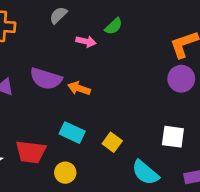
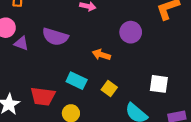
purple circle: (181, 79) -> (131, 32), moved
orange arrow: (79, 88) -> (101, 55), moved

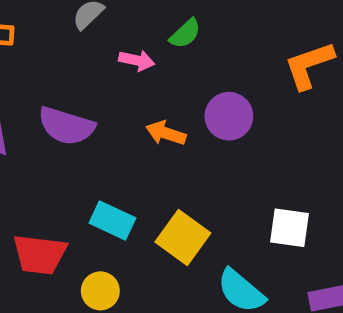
orange arrow: (101, 55) -> (166, 133), moved
yellow square: (109, 88) -> (183, 237), size x1.5

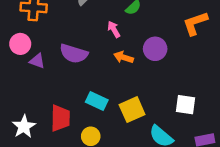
pink arrow: (137, 60) -> (114, 29), moved, turned -133
yellow square: (183, 237) -> (132, 110), turned 30
red trapezoid: (40, 254) -> (60, 118), turned -96

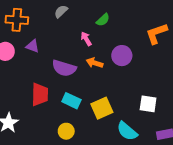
purple semicircle: (74, 54) -> (64, 68), moved
purple triangle: (37, 61) -> (33, 46), moved
red trapezoid: (60, 118) -> (40, 94), moved

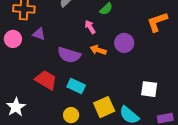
red trapezoid: (40, 94) -> (46, 80), turned -60
yellow square: (102, 108) -> (104, 107), moved

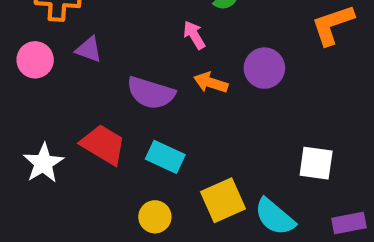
white star: (16, 107) -> (43, 163), moved

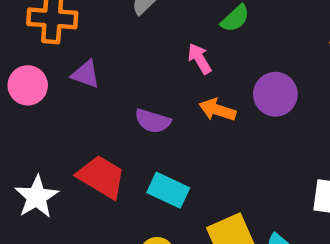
purple semicircle: (151, 93) -> (153, 121), size x0.7

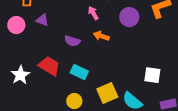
purple circle: (275, 94) -> (129, 17), moved

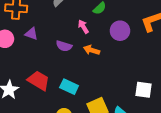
purple semicircle: (72, 41) -> (64, 46), moved

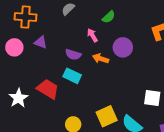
purple circle: (120, 31) -> (123, 47), moved
cyan rectangle: (69, 87) -> (72, 76), moved

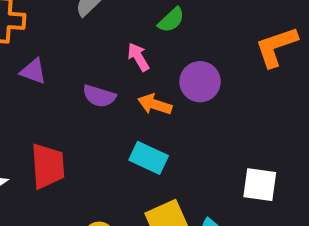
cyan rectangle: (72, 76) -> (149, 158), moved
red trapezoid: (48, 89) -> (48, 166), turned 55

